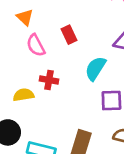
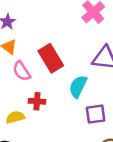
red rectangle: (69, 35) -> (51, 58), size x1.6

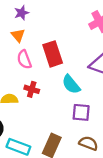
cyan semicircle: (78, 86) -> (71, 84), turned -78

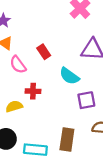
red rectangle: (53, 54) -> (44, 52), size x0.6

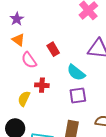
purple square: (86, 100) -> (78, 95), moved
yellow semicircle: (14, 106) -> (24, 99), turned -49

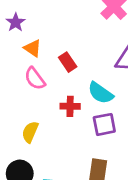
orange triangle: (18, 40) -> (33, 48), moved
red cross: (42, 85) -> (70, 106), moved

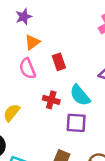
orange triangle: (33, 48) -> (32, 42), turned 35

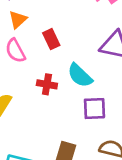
purple square: (76, 123) -> (94, 109), moved

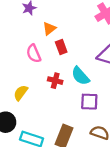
orange triangle: (18, 20) -> (49, 29), moved

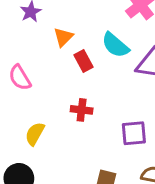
pink semicircle: (34, 54) -> (20, 78), moved
cyan semicircle: (80, 76) -> (115, 45), moved

